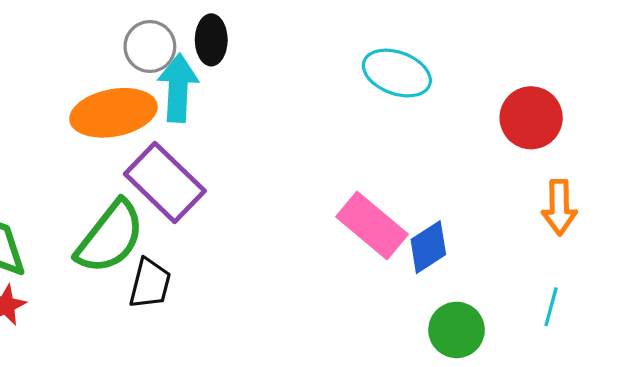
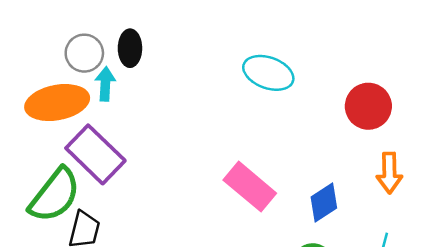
cyan arrow: (178, 88) -> (105, 84), size x0.7
blue diamond: (428, 247) -> (324, 203), moved

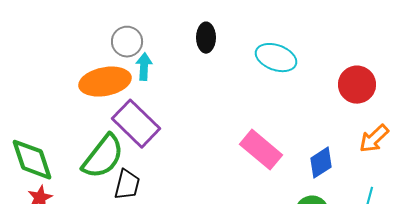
black ellipse: (130, 48) -> (206, 38), moved
orange arrow: (389, 173) -> (374, 139), turned 48

